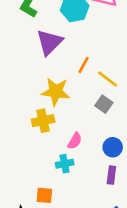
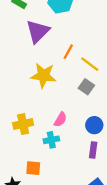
yellow cross: (43, 121) -> (23, 124), moved

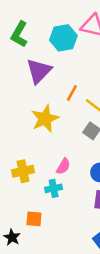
yellow star: (43, 75) -> (45, 119), turned -30

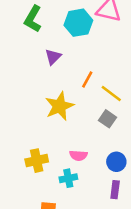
purple triangle: (39, 71) -> (53, 57), size x0.6
pink semicircle: (63, 166) -> (78, 155), turned 63

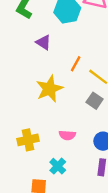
purple triangle: (53, 57) -> (43, 42), turned -42
cyan cross: (68, 178) -> (58, 166), moved, turned -35

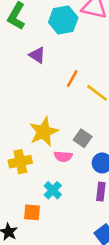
yellow star: (49, 89) -> (44, 132), moved
gray square: (95, 101) -> (83, 138), moved

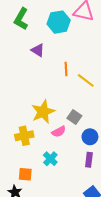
orange line: (72, 78) -> (66, 69), turned -32
pink semicircle: (63, 156) -> (59, 132), turned -32
orange square: (32, 212) -> (25, 174), moved

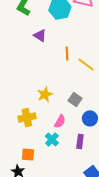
yellow star: (43, 112) -> (45, 94), size x0.7
pink semicircle: (59, 132) -> (60, 121), moved, turned -32
purple rectangle: (89, 160) -> (80, 141), moved

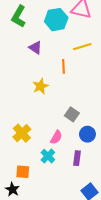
yellow line: (86, 64) -> (82, 47), moved, turned -54
yellow star: (45, 94) -> (41, 86), moved
yellow cross: (27, 117) -> (22, 133), turned -30

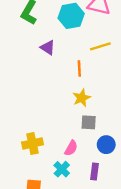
yellow star: (41, 86) -> (82, 98), moved
gray square: (72, 114) -> (89, 122), turned -32
yellow cross: (22, 133) -> (32, 143), turned 30

